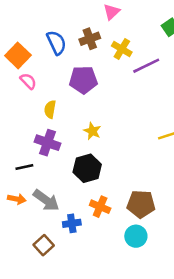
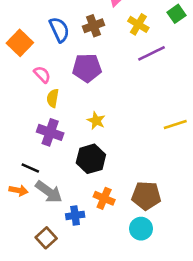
yellow cross: (122, 49) -> (138, 24), moved
pink semicircle: (28, 81) -> (42, 74), moved
black line: (24, 167) -> (30, 168), moved, turned 36

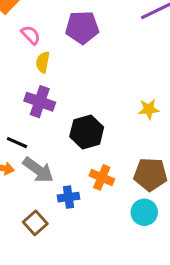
yellow star: (96, 121) -> (149, 109), moved, turned -30

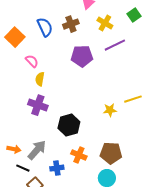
purple pentagon: (82, 27) -> (82, 56), moved
black line: (17, 143) -> (23, 168), moved
gray arrow: (38, 170) -> (37, 150), turned -85

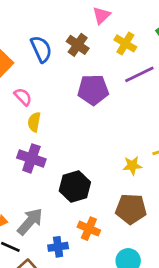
brown cross: (71, 24) -> (78, 45), turned -35
brown pentagon: (111, 153) -> (131, 209), moved

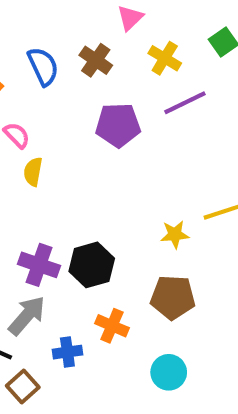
purple cross: (31, 158) -> (39, 265), moved

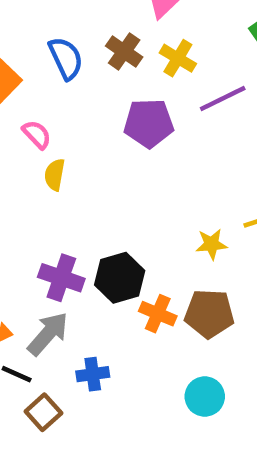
yellow cross: (165, 58) -> (178, 58), moved
orange cross: (112, 326) -> (158, 314), moved

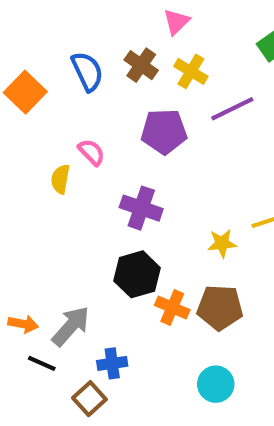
pink semicircle: (37, 134) -> (92, 152), moved
yellow semicircle: (55, 175) -> (60, 179), moved
purple cross: (61, 278) -> (141, 208), moved
brown square: (43, 412) -> (89, 399), moved

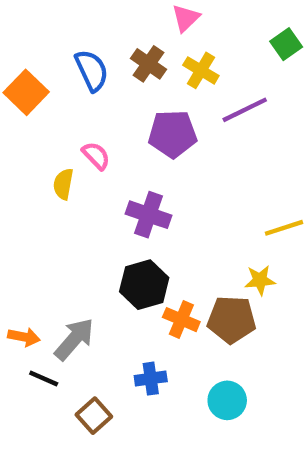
yellow star: (222, 243) -> (260, 280), moved
blue cross: (112, 363) -> (151, 379), moved

